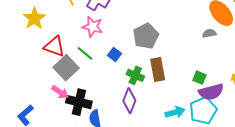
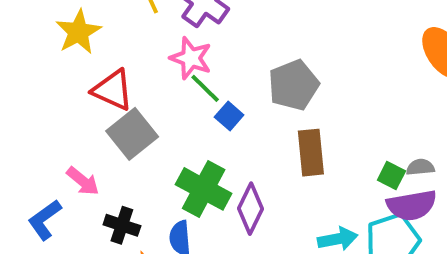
gray semicircle: (209, 33) -> (420, 167), moved
green line: (85, 53) -> (205, 88), moved
green cross: (135, 75) -> (204, 189), moved, size x1.5
pink arrow: (60, 92) -> (83, 181), moved
black cross: (79, 102) -> (122, 225), moved, size x0.7

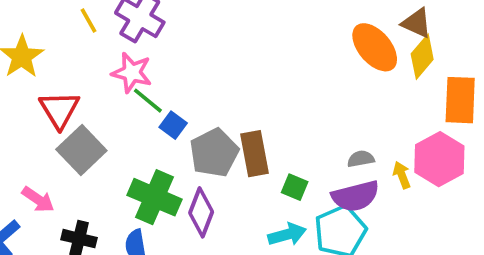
gray pentagon: (293, 85) -> (214, 153), moved
red triangle: (113, 90) -> (59, 110), turned 39
green square: (391, 175) -> (295, 187), moved

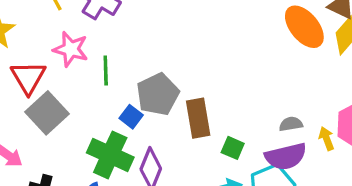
pink star: (132, 73) -> (71, 49), moved
green line: (148, 101) -> (106, 71), turned 48
blue square: (173, 125) -> (131, 117), moved
gray pentagon: (214, 153) -> (158, 94), moved

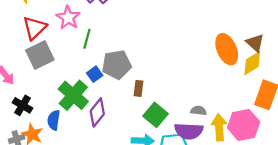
brown rectangle: (198, 118) -> (139, 88), size x0.6
yellow arrow: (326, 139) -> (219, 127), size x1.6
green square: (233, 148) -> (155, 115), size x1.5

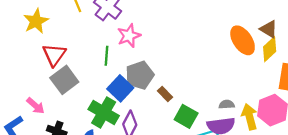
pink star: (68, 18) -> (129, 36), moved, turned 30
blue square: (95, 74) -> (120, 88), size x1.6
brown rectangle: (139, 88) -> (165, 94), turned -40

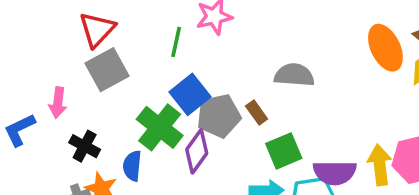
gray pentagon: (140, 75) -> (219, 116), moved
gray semicircle: (227, 104) -> (294, 75), moved, size x1.6
pink arrow: (35, 106) -> (58, 103), turned 48
green square: (186, 116) -> (284, 151), turned 30

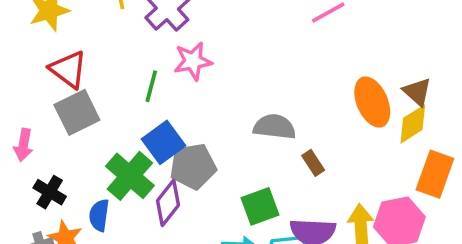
red triangle: (97, 29) -> (68, 69), turned -39
brown rectangle: (257, 113) -> (313, 163), moved

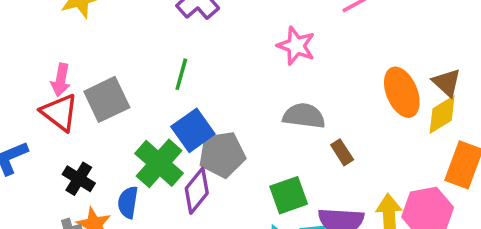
pink star: (193, 61) -> (296, 46), moved, turned 30
red triangle: (68, 69) -> (60, 112), moved
pink arrow: (23, 145) -> (61, 80), moved

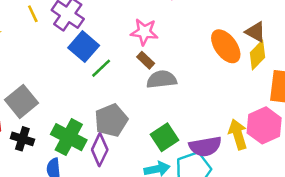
green line: (181, 74) -> (101, 68), moved, turned 45
blue square: (193, 130) -> (84, 47), moved
brown rectangle: (342, 152) -> (146, 60), moved
black cross: (79, 179) -> (22, 139), moved

